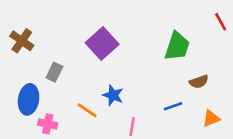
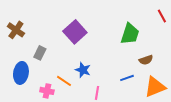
orange triangle: (211, 118) -> (155, 87), size x1.6
pink cross: (48, 124) -> (47, 91), moved

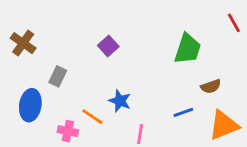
purple square: (75, 32) -> (108, 46), size x0.6

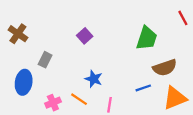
brown semicircle: (211, 86) -> (165, 68), size x1.5
orange line: (92, 117) -> (79, 99), moved
pink cross: (68, 131) -> (53, 103), turned -35

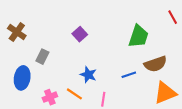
blue line: (143, 88) -> (129, 75), moved

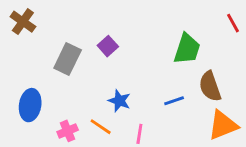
brown cross: (17, 32) -> (23, 22), moved
gray rectangle: (42, 57) -> (68, 59), moved, size x1.5
brown semicircle: (156, 64) -> (210, 86), turned 90

